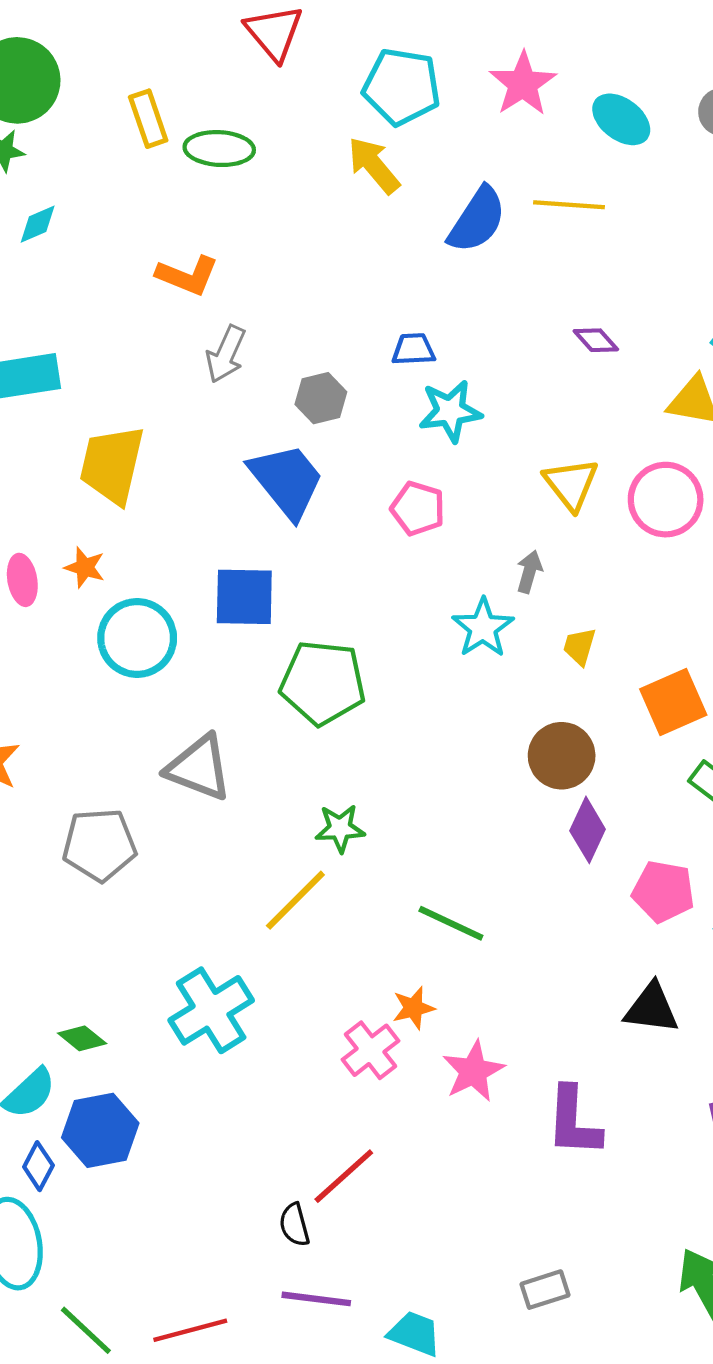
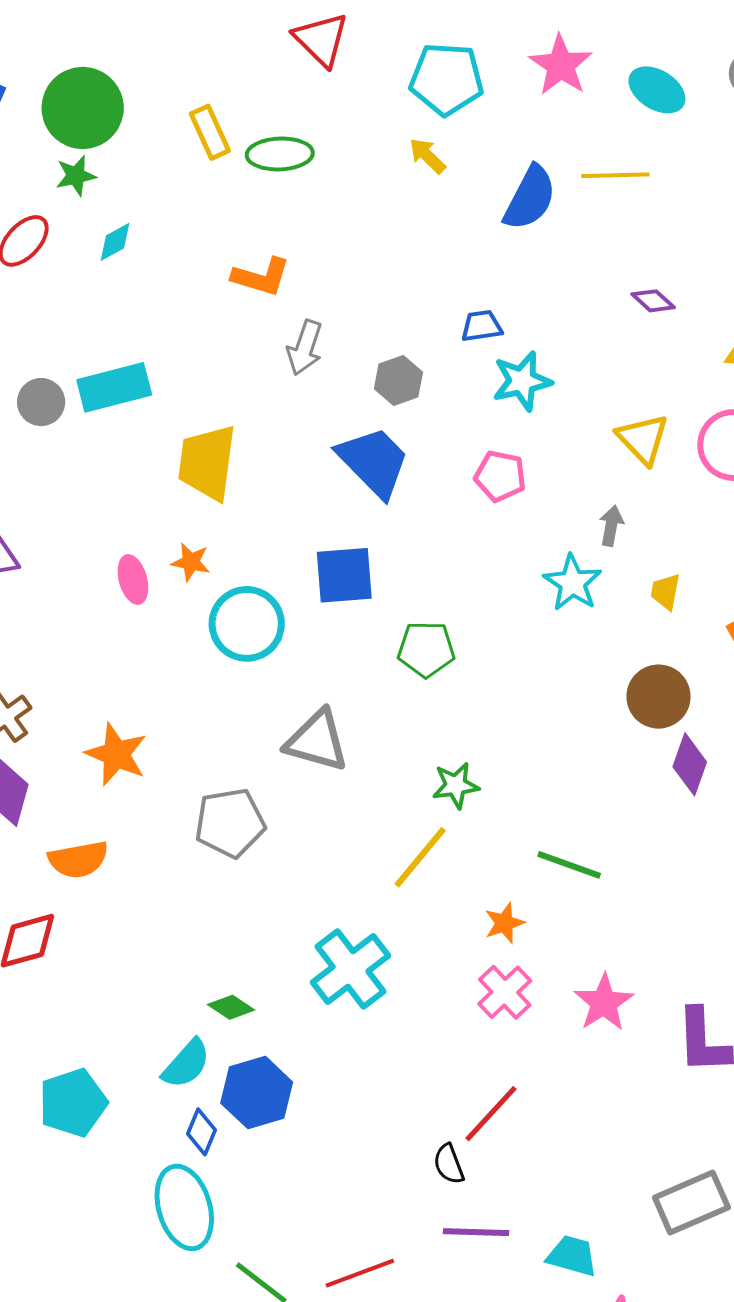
yellow arrow: (374, 165) -> (427, 156), size x0.7
green pentagon: (323, 683) -> (426, 649), size x0.7
orange star: (413, 1008) -> (504, 923), moved
gray rectangle: (545, 1290) -> (691, 1202), size x1.6

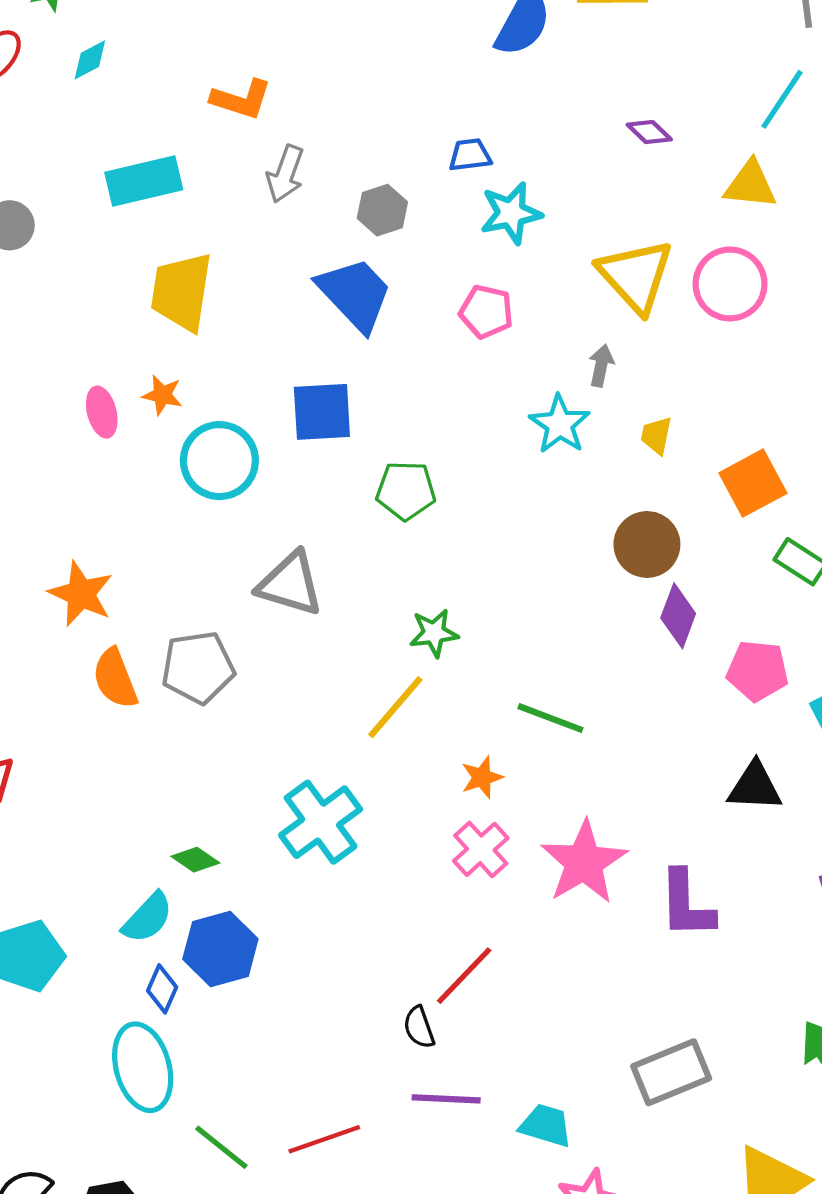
cyan rectangle: (114, 387) -> (144, 181), moved
yellow triangle: (643, 439) -> (636, 276), size x1.4
orange semicircle: (78, 860) -> (115, 678), moved, turned 78
pink star: (604, 1003) -> (584, 862), size x1.4

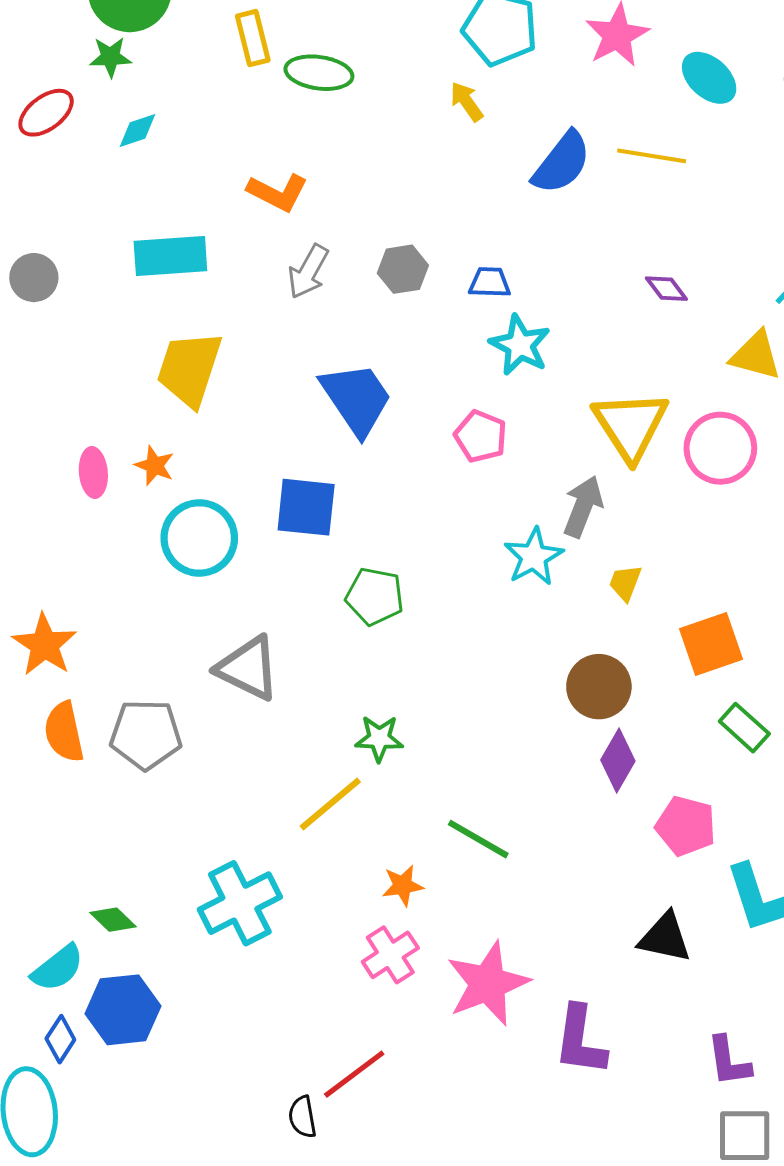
gray hexagon: (382, 210) -> (403, 269), moved
cyan star: (511, 213) -> (520, 345), turned 30
gray arrow: (601, 366) -> (583, 507), size x1.5

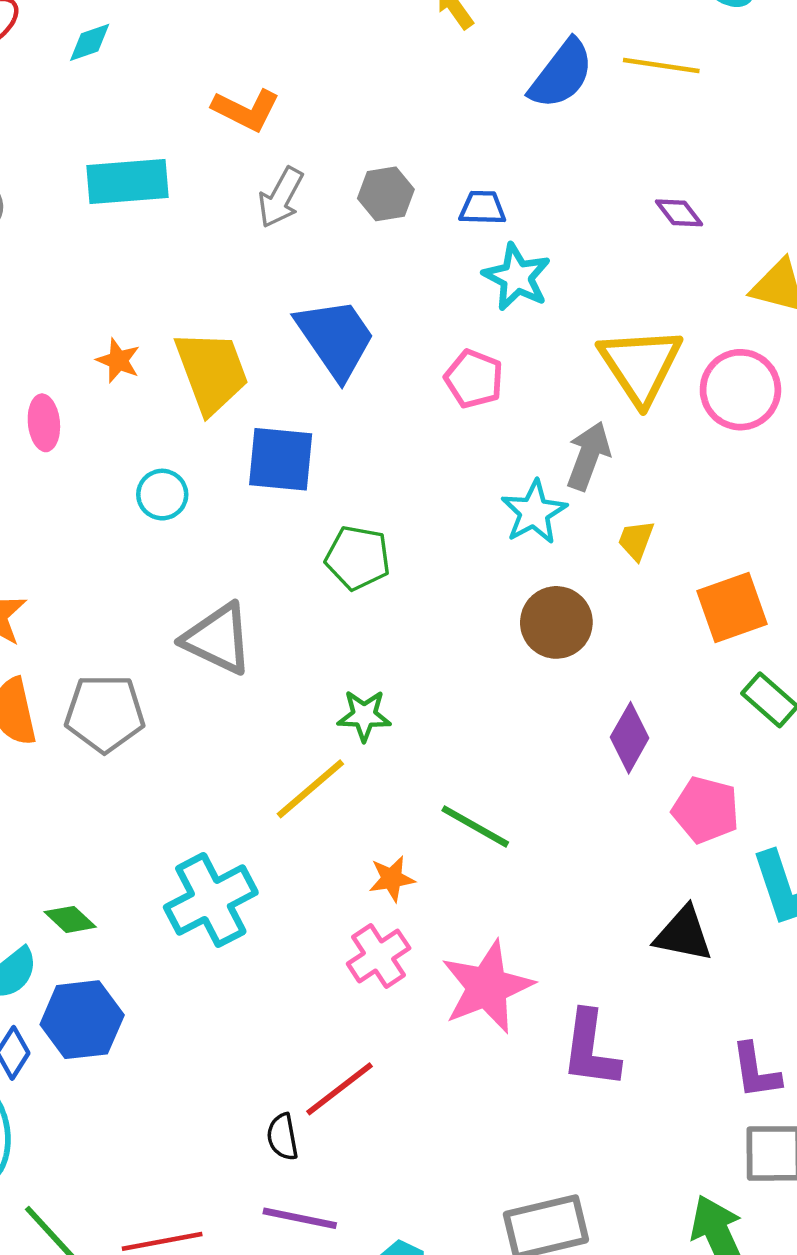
yellow trapezoid: (189, 369) -> (212, 372), moved, turned 142
orange star: (155, 466) -> (118, 361), moved
cyan circle: (199, 538) -> (162, 495), size x0.6
brown circle: (599, 687) -> (556, 622), moved

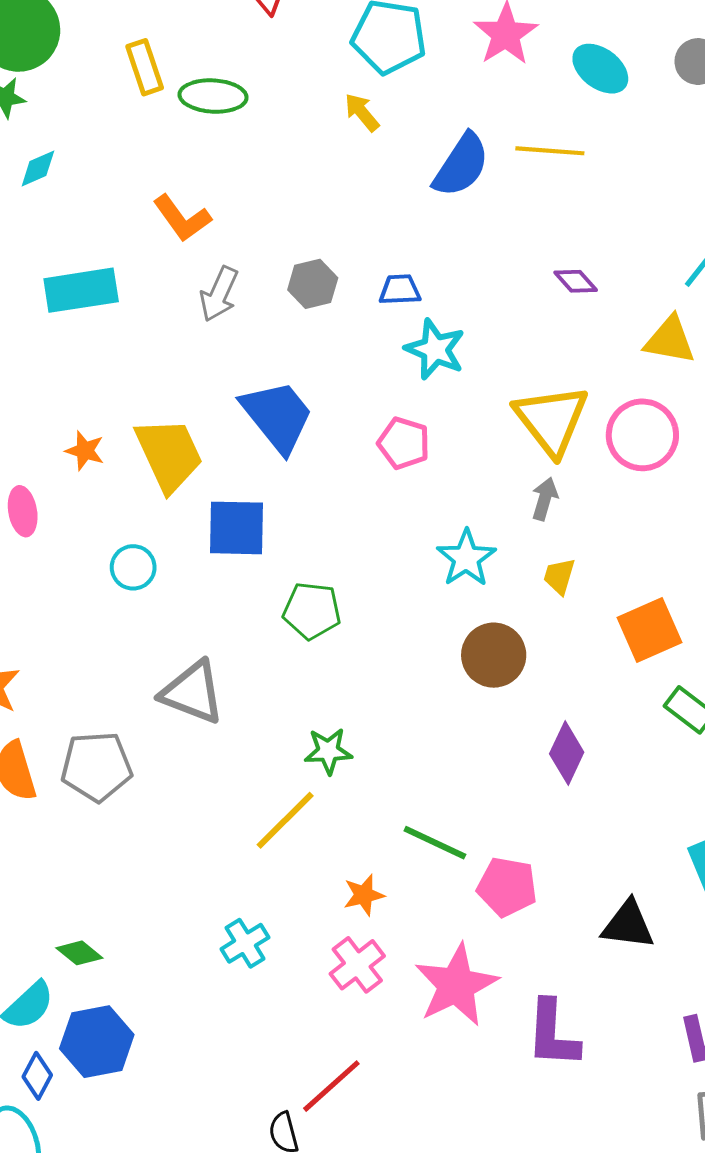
orange L-shape: (246, 110) -> (182, 218), turned 32
gray arrow: (588, 456) -> (545, 499), moved, size x0.7
pink pentagon: (706, 810) -> (507, 887), moved
cyan cross: (211, 900) -> (245, 943), moved, size x0.6

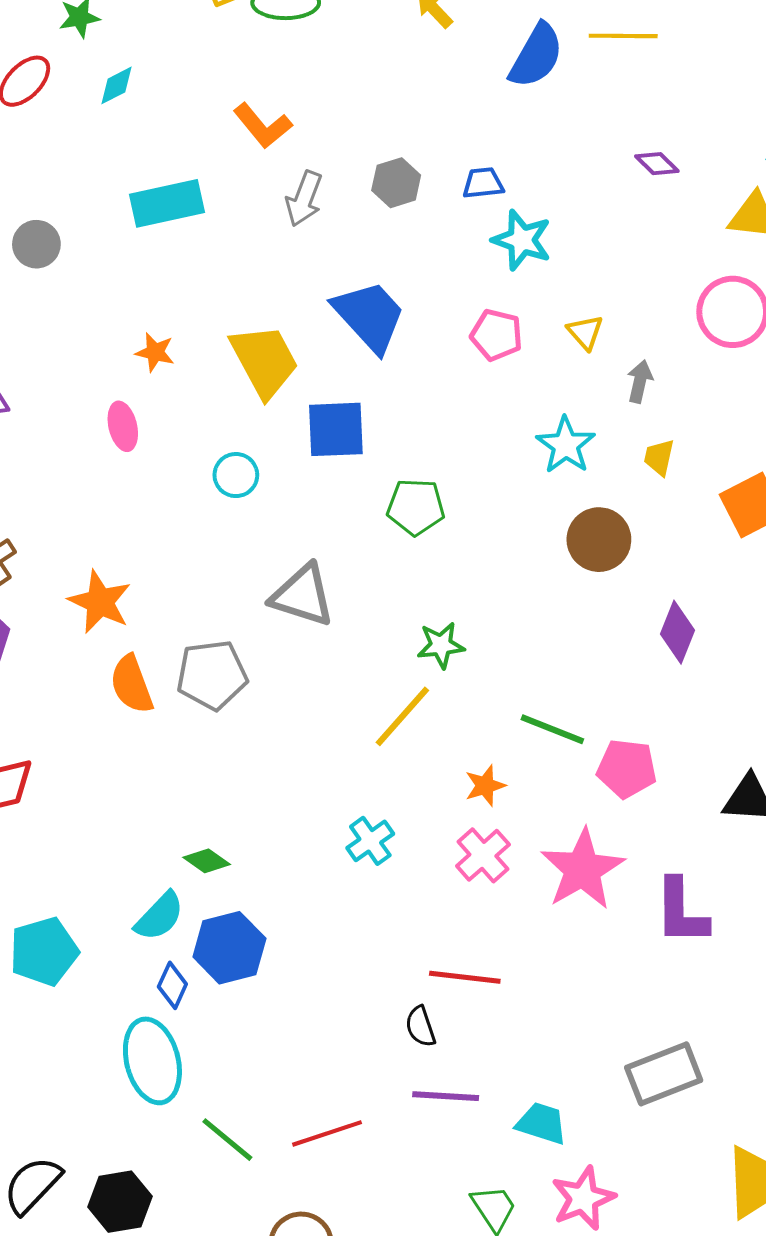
yellow triangle: (551, 420) -> (585, 332), moved, size x0.5
orange star: (85, 451) -> (155, 352), moved
red line: (331, 1086) -> (465, 977), turned 52

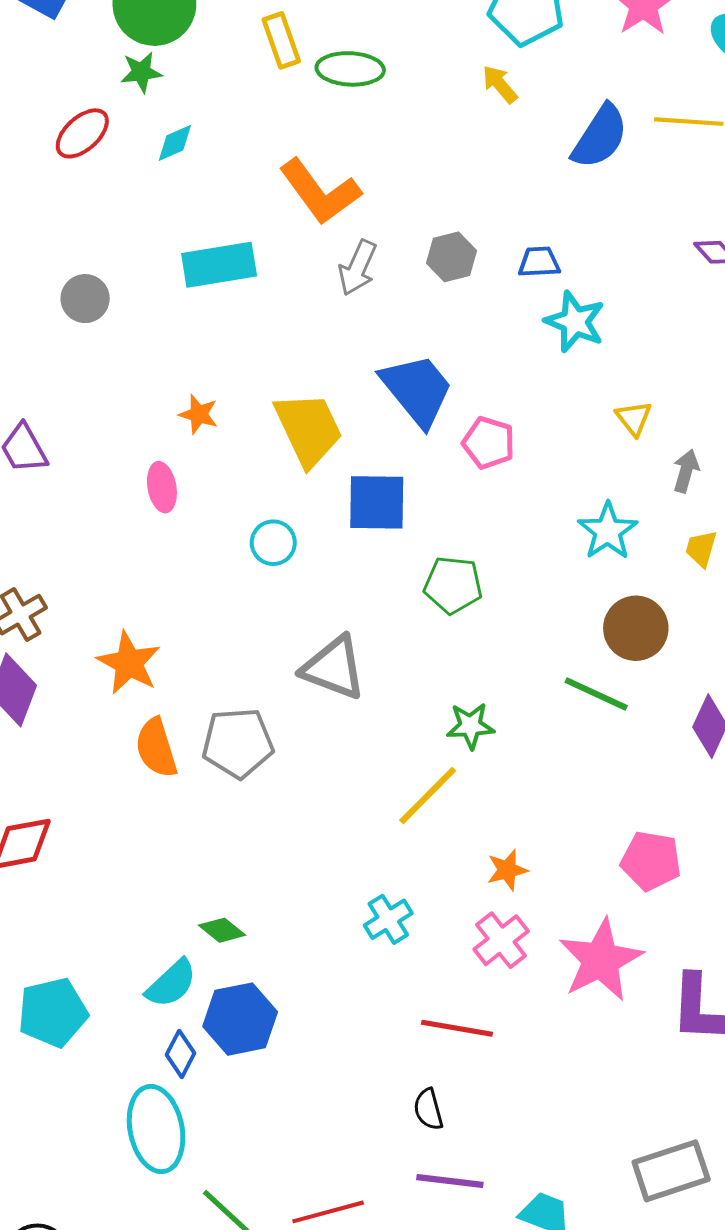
orange L-shape: (263, 126) -> (320, 192), size x1.4
pink pentagon: (496, 335) -> (489, 443), moved
green line: (552, 729) -> (596, 694), moved
red line: (465, 977) -> (457, 1028), moved

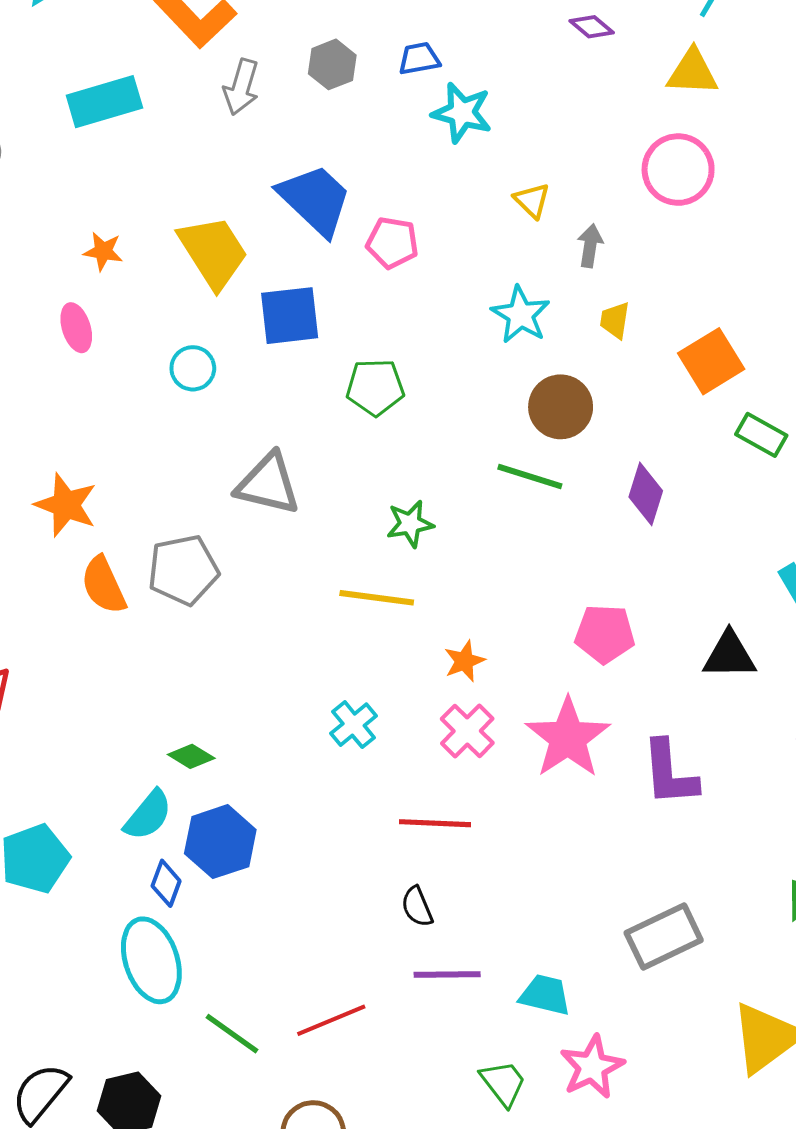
yellow line: (428, 796) -> (377, 598), turned 60

